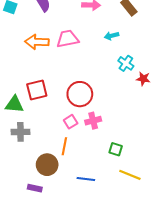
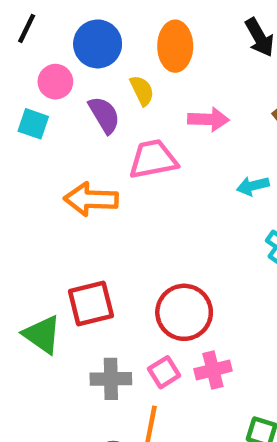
pink trapezoid: (68, 39) -> (153, 159), moved
green triangle: (14, 104) -> (42, 334), turned 30
gray cross: (20, 132) -> (111, 379), moved

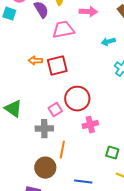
orange arrow: (91, 199) -> (35, 61), moved, size x0.6
red square: (91, 303) -> (57, 66), moved
pink square: (164, 372) -> (55, 110), moved

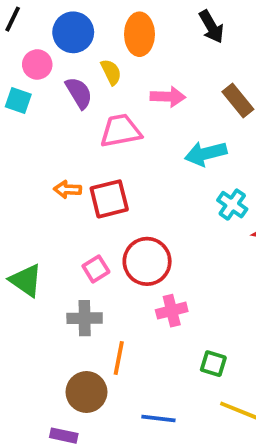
cyan arrow: (108, 42) -> (206, 153), size x1.5
pink square: (55, 110) -> (96, 269), moved

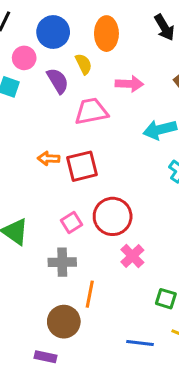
pink cross: (172, 311) -> (132, 256), turned -30
blue line: (158, 419) -> (140, 343), moved

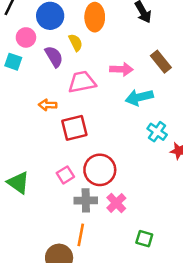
pink arrow: (129, 84) -> (121, 69), moved
orange arrow: (49, 159) -> (48, 105), moved
gray cross: (62, 262) -> (86, 200), moved

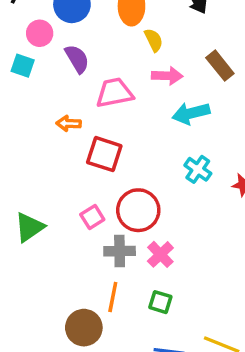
yellow semicircle: (76, 43) -> (154, 40), moved
red square: (74, 128) -> (104, 154), turned 32
cyan cross: (157, 132) -> (198, 169), moved
green triangle: (18, 183) -> (29, 227), turned 50
green square: (144, 239) -> (160, 302), moved

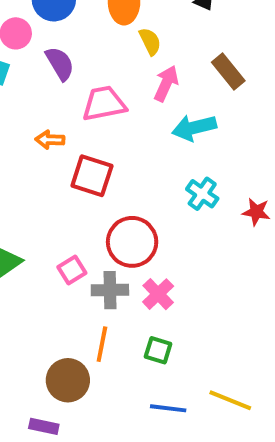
pink arrow: (167, 76) -> (166, 84), turned -68
pink square: (92, 217) -> (72, 270), moved

